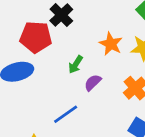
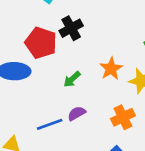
purple semicircle: (93, 83) -> (77, 113), moved

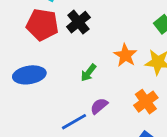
red pentagon: (41, 43) -> (42, 25), moved

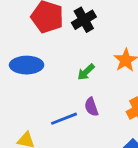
purple semicircle: (99, 106) -> (91, 107), turned -78

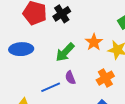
green arrow: (86, 72) -> (65, 52), size x1.5

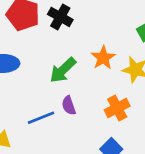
black cross: (62, 14) -> (60, 17), turned -30

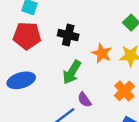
black cross: (60, 17) -> (68, 35), moved

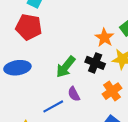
black cross: (68, 35) -> (95, 63), moved
orange star: (102, 53) -> (104, 38), moved

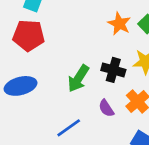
orange star: (104, 38) -> (119, 24), moved
purple semicircle: (74, 94) -> (106, 108), moved

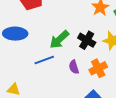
blue line: (69, 128) -> (44, 60), moved

